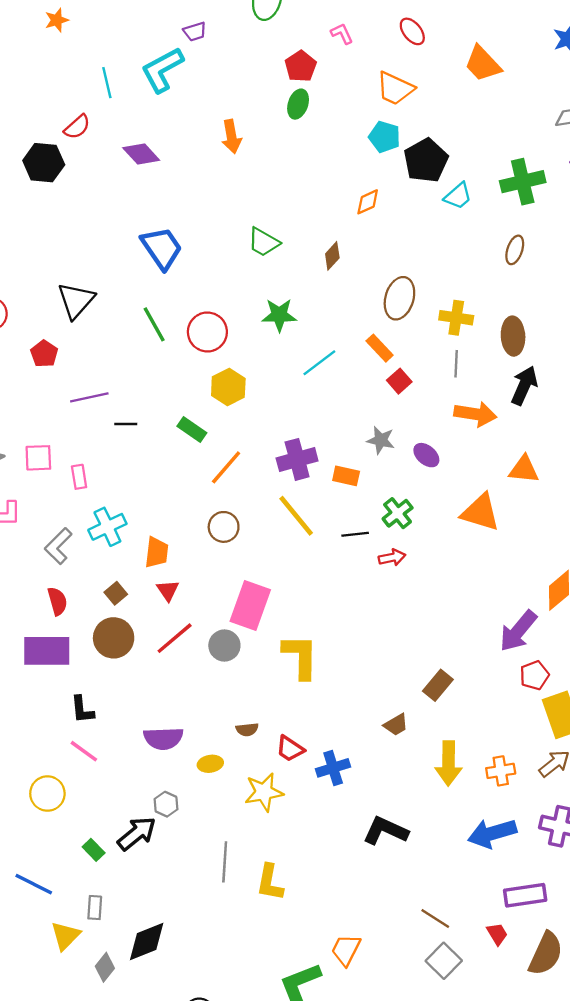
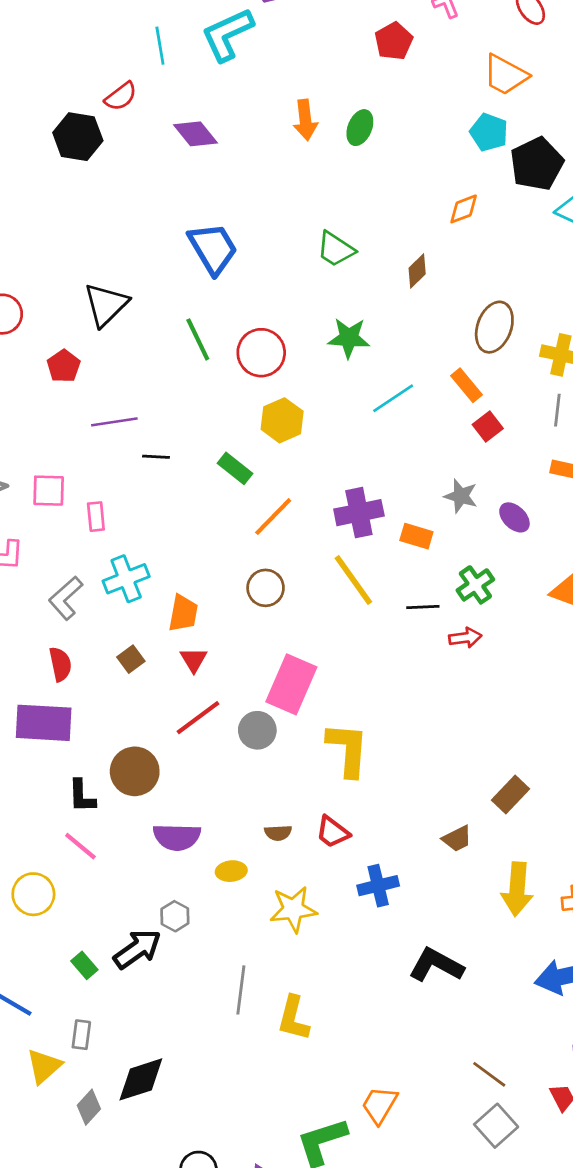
green ellipse: (298, 104) -> (360, 128), moved
brown circle: (114, 638) -> (135, 771), moved
red trapezoid: (290, 749) -> (333, 832), moved

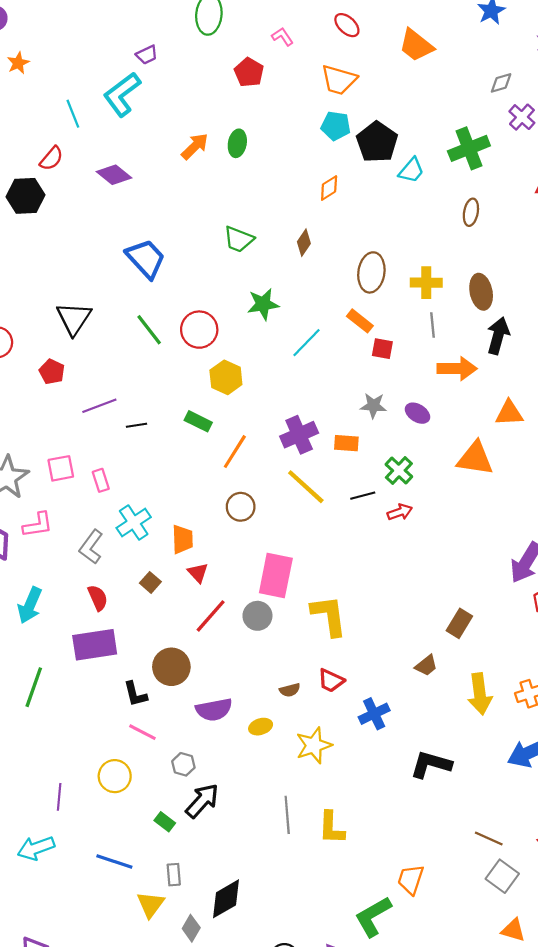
orange arrow: (305, 120) -> (195, 146), turned -116
red square: (488, 426) -> (382, 349), turned -30
gray hexagon: (175, 916) -> (183, 764), moved

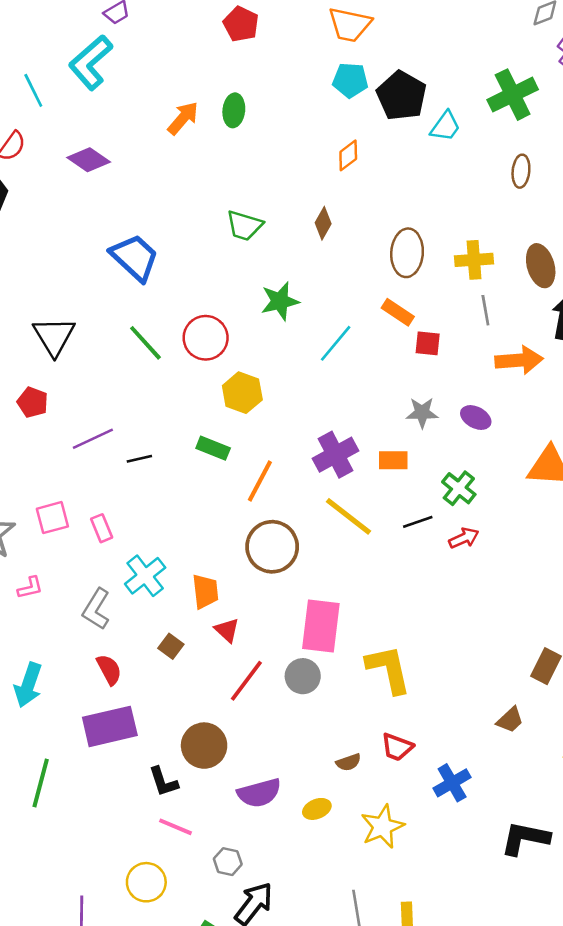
brown circle: (241, 507) -> (272, 547), size x1.5
pink L-shape: (38, 525) -> (30, 588), size x0.7

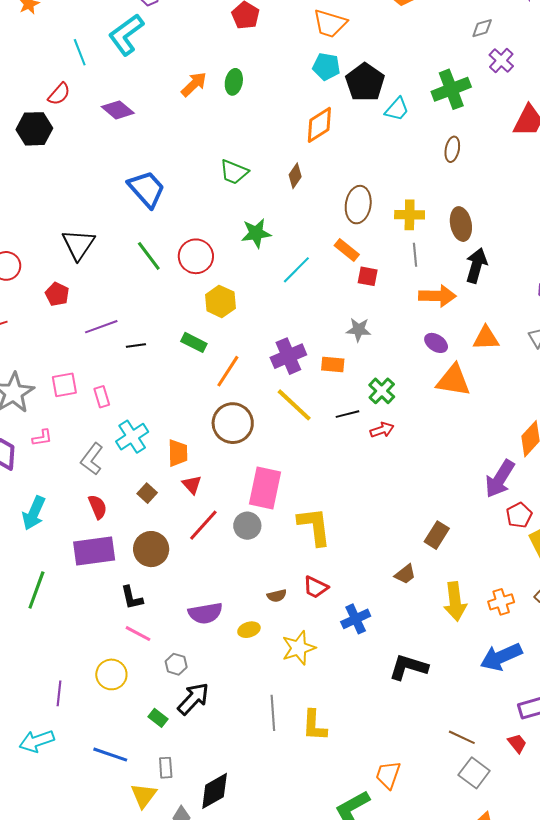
orange diamond: (348, 155) -> (319, 125), size x1.5
purple ellipse: (476, 418) -> (436, 343), moved
brown circle: (204, 746) -> (151, 549), moved

